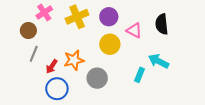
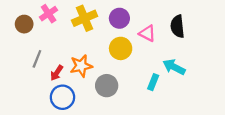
brown circle: (28, 30) -> (24, 24), moved

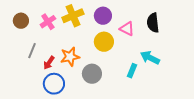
pink cross: (49, 14) -> (48, 22), moved

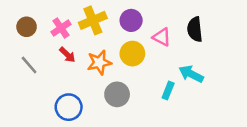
gray line: (32, 51) -> (29, 65), moved, turned -63
orange star: (70, 57) -> (99, 62), moved
red arrow: (49, 63) -> (67, 55), moved, turned -80

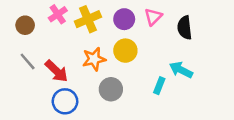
pink cross: (61, 28) -> (58, 14), moved
pink triangle: (162, 37) -> (153, 17), moved, turned 48
red arrow: (67, 55) -> (57, 71), moved, size x1.5

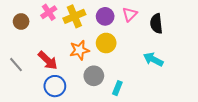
gray line: (28, 61) -> (16, 65), moved
cyan rectangle: (159, 86) -> (117, 88), moved

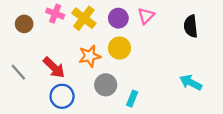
pink cross: (49, 12) -> (55, 14), turned -35
yellow cross: (74, 16) -> (84, 18), turned -30
black semicircle: (156, 24) -> (191, 26), moved
cyan arrow: (153, 59) -> (191, 83), moved

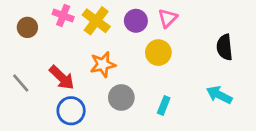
black semicircle: (191, 26) -> (224, 47), moved
yellow circle: (119, 48) -> (158, 53), moved
cyan rectangle: (132, 99) -> (164, 105), moved

